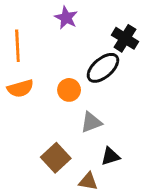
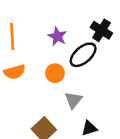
purple star: (66, 18) -> (57, 36), moved
gray triangle: (91, 122) -> (73, 100), turned -30

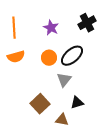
black cross: (101, 30) -> (87, 23), turned 30
black ellipse: (83, 55) -> (72, 56), moved

